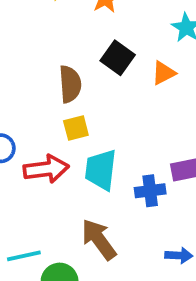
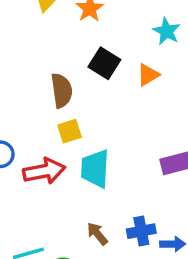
blue cross: (150, 191) -> (141, 231), moved
brown arrow: (99, 239) -> (97, 234), size x0.6

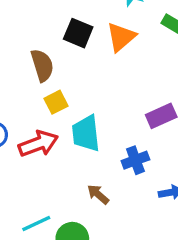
orange triangle: (148, 75) -> (121, 37), size x1.4
blue cross: (141, 231) -> (135, 160), moved

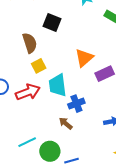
orange triangle: (121, 37) -> (84, 58), moved
blue cross: (135, 160) -> (76, 104), moved

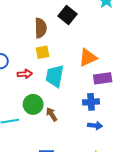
red arrow: (28, 92) -> (25, 74), size x0.6
blue cross: (76, 104) -> (91, 102), moved
green circle: (50, 151) -> (33, 104), moved

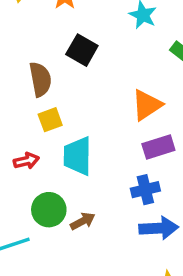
orange triangle: (88, 58) -> (147, 105), moved
brown arrow: (52, 114) -> (83, 221), turned 104
blue arrow: (95, 126) -> (159, 228), size x1.5

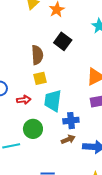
blue cross: (145, 190) -> (71, 121), moved
brown arrow: (83, 221) -> (68, 139), moved

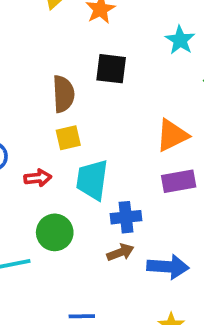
black square: (63, 41) -> (111, 69), turned -30

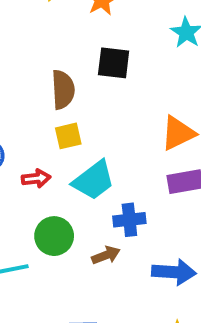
cyan trapezoid: (92, 180) -> (94, 180), turned -135
brown arrow: (120, 252) -> (106, 255), moved

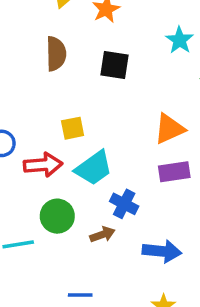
brown semicircle: (63, 90) -> (56, 54), moved
red arrow: (36, 178) -> (43, 165), size x1.5
blue cross: (129, 220) -> (124, 204), turned 32

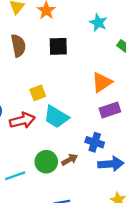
cyan trapezoid: (94, 168) -> (56, 117), turned 76
blue cross: (124, 204) -> (95, 142), moved
green circle: (57, 216) -> (46, 162), moved

